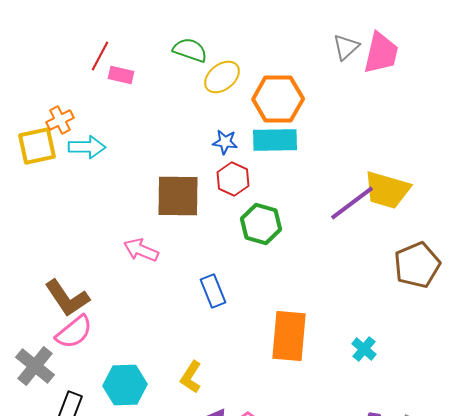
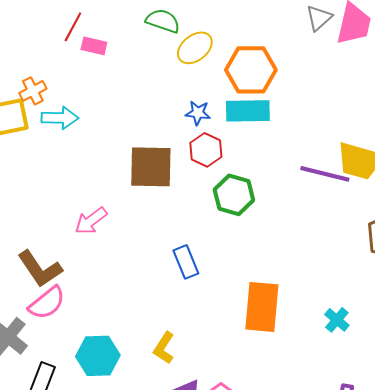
purple line: (352, 203) -> (325, 174), turned 51
pink arrow: (141, 250) -> (91, 221), moved, turned -60

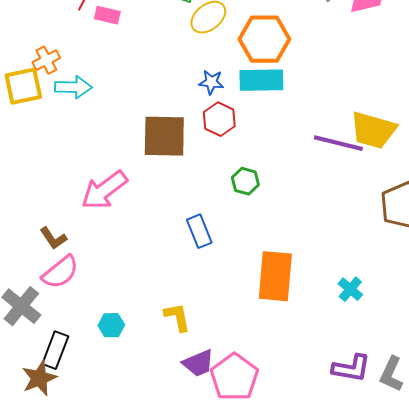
green hexagon: (234, 195) -> (245, 181), moved, size x0.7
pink arrow: (91, 221) -> (104, 190), size x1.4
brown L-shape: (40, 269) -> (53, 238), size x0.6
yellow L-shape: (164, 348) -> (177, 317), turned 136
cyan hexagon: (98, 356) -> (111, 325), size x0.6

